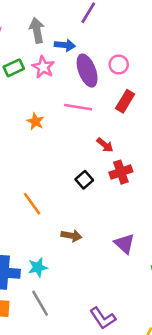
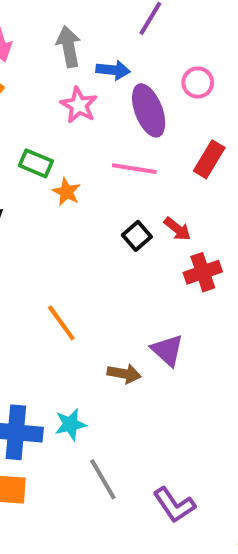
pink circle: (119, 65) -> (198, 83), moved
green rectangle: (14, 68) -> (36, 163), moved, turned 48
black square: (84, 180) -> (137, 236), moved
purple triangle: (124, 244) -> (167, 350), moved
gray line: (40, 303) -> (103, 479), moved

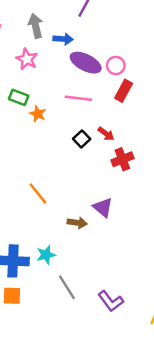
pink circle: (198, 83) -> (116, 65), moved
pink star: (79, 105) -> (27, 59), moved
purple ellipse: (149, 110) -> (86, 63), turned -40

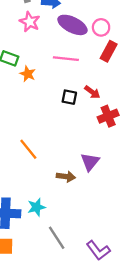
pink star: (27, 59) -> (30, 22), moved
black square: (82, 139) -> (69, 97), turned -35
purple triangle: (103, 207) -> (90, 162), turned 30

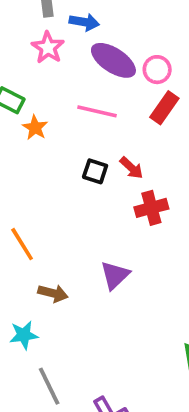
brown arrow: (66, 177) -> (53, 293), moved

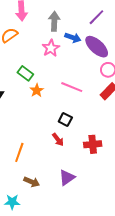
purple ellipse: (113, 60) -> (97, 47), moved
red arrow: (131, 168) -> (58, 140), moved
orange line: (22, 244) -> (19, 152), turned 42

